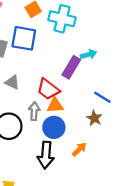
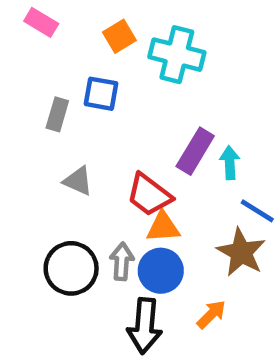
blue square: (24, 38) -> (101, 94), size x0.7
cyan arrow: (89, 55) -> (230, 163), moved, turned -77
gray arrow: (34, 111) -> (122, 261), moved
brown star: (94, 118) -> (241, 252), size x1.5

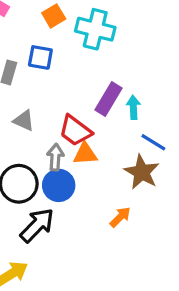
gray arrow: (122, 261) -> (55, 157), moved
blue circle: (161, 271) -> (59, 185), moved
black arrow: (145, 326) -> (37, 225), moved, turned -141

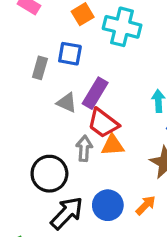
purple rectangle: (109, 99) -> (95, 93), moved
gray triangle: (24, 121) -> (67, 103), moved
blue circle: (59, 185) -> (108, 205), moved

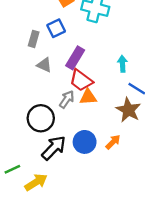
blue square: (70, 54) -> (56, 28), turned -36
gray triangle: (67, 103) -> (44, 65), moved
gray arrow: (84, 148) -> (67, 99), turned 30

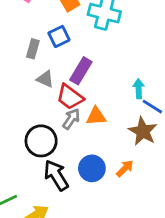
cyan arrow: (122, 64) -> (139, 89), moved
red trapezoid: (81, 80) -> (70, 97), moved
black arrow: (54, 148) -> (56, 175), turned -76

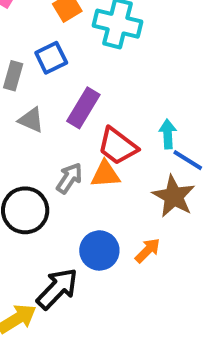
red trapezoid: (70, 97) -> (117, 146), moved
black arrow: (56, 175) -> (57, 289), moved, turned 76

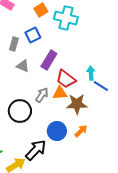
brown star: (174, 196) -> (77, 104), moved, turned -30

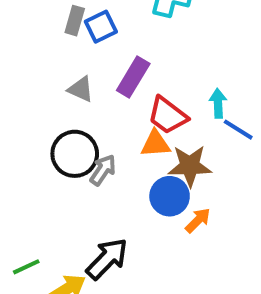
gray rectangle: (14, 44) -> (75, 21), moved
gray arrow: (42, 95) -> (103, 170), moved
black circle: (20, 111) -> (75, 154), moved
blue circle: (57, 131) -> (170, 196), moved

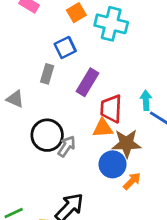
gray rectangle: (75, 21) -> (47, 74), moved
gray triangle: (81, 89) -> (15, 99), moved
red trapezoid: (168, 115) -> (111, 109), turned 56

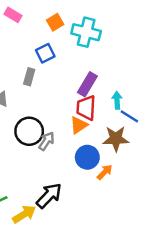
purple rectangle: (87, 82) -> (87, 84), moved
orange triangle: (103, 128) -> (79, 125), turned -30
brown star: (126, 143) -> (116, 139), moved

